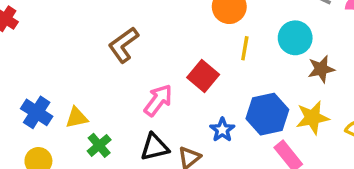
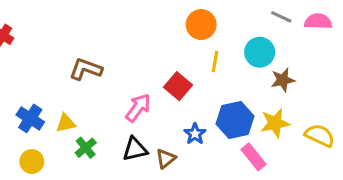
brown L-shape: (123, 45) -> (86, 69), moved, turned 56

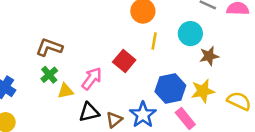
yellow triangle: (66, 123) -> (65, 91), moved
blue star: (195, 134) -> (143, 115), moved, size x1.5
green cross: (86, 148) -> (49, 75), moved

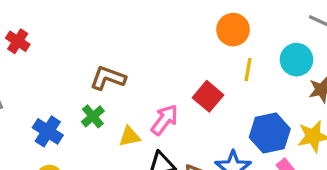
green cross: (49, 75) -> (93, 116), moved

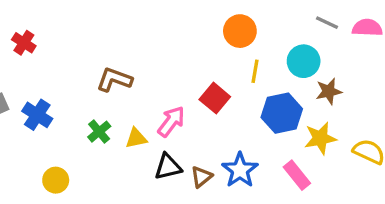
green cross: (93, 116) -> (99, 132), moved
blue cross: (48, 131) -> (37, 115), moved
blue hexagon: (270, 133) -> (282, 113), moved

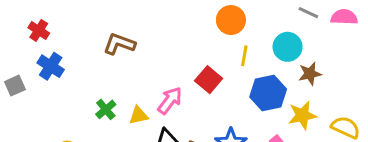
brown L-shape: (114, 80) -> (119, 44), moved
blue cross: (37, 115) -> (51, 66), moved

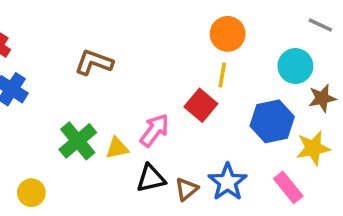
yellow line: (244, 56) -> (222, 75), moved
green cross: (106, 109) -> (78, 141), size x1.5

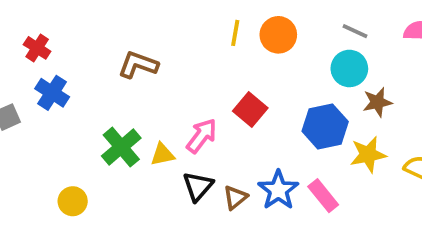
gray line: (320, 25) -> (355, 31), moved
yellow line: (222, 75) -> (235, 33), moved
black triangle: (151, 178) -> (198, 186), turned -36
pink rectangle: (288, 187) -> (323, 196), moved

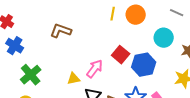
cyan circle: (349, 68) -> (164, 38), moved
blue hexagon: (325, 126) -> (144, 65), moved
green cross: (121, 147) -> (31, 75), moved

